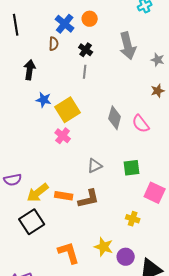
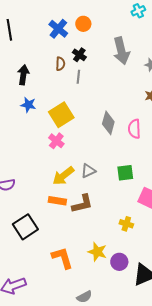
brown semicircle: (54, 44) -> (60, 64), moved
blue star: (44, 100) -> (28, 105), moved
pink semicircle: (141, 124) -> (134, 129), turned 36
yellow arrow: (38, 193) -> (63, 176), moved

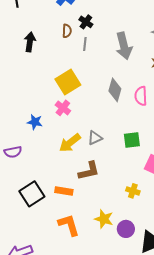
gray arrow: (121, 51) -> (124, 46), moved
blue star: (28, 105) -> (35, 122), moved
orange rectangle: (57, 201) -> (64, 191), moved

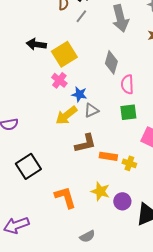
black arrow: (30, 42) -> (36, 44), moved, turned -90
gray line: (85, 44) -> (81, 16), turned 32
pink semicircle: (141, 96) -> (127, 84), moved
blue star: (35, 122) -> (79, 94), moved
orange rectangle: (64, 191) -> (108, 156), moved

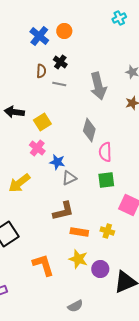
gray line: (81, 16) -> (59, 84), turned 64
yellow square: (64, 54) -> (42, 122), size x0.7
yellow arrow: (66, 115) -> (19, 183), moved
orange rectangle: (108, 156) -> (79, 232), moved
gray semicircle: (87, 236) -> (75, 306), moved

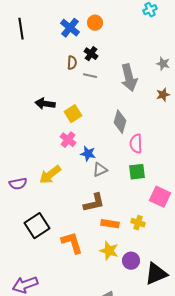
orange L-shape: (43, 265) -> (72, 243), moved

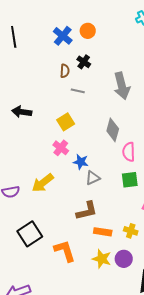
gray line: (90, 76) -> (78, 91), moved
black arrow: (45, 104) -> (22, 112), moved
purple circle: (131, 261) -> (124, 259), moved

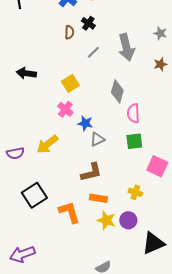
gray line: (78, 91) -> (93, 52), moved, turned -56
orange rectangle: (103, 232) -> (98, 198), moved

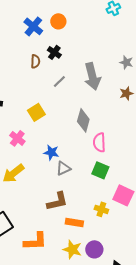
pink cross: (65, 109) -> (17, 138), moved
green square: (134, 141) -> (100, 170), turned 30
yellow cross: (135, 192) -> (101, 209), moved
orange rectangle: (98, 198) -> (74, 222), moved
orange L-shape: (69, 212) -> (35, 241), turned 105

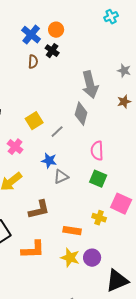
black cross: (54, 52) -> (52, 51), moved
brown semicircle: (35, 61) -> (33, 62), moved
gray line: (59, 81) -> (57, 132), moved
gray diamond: (83, 120) -> (81, 114), moved
brown L-shape: (57, 201) -> (39, 210), moved

